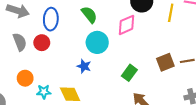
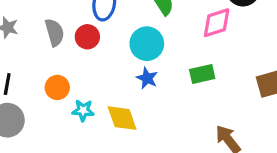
cyan circle: (97, 42) -> (147, 44), moved
green rectangle: (129, 73) -> (202, 74), moved, turned 35

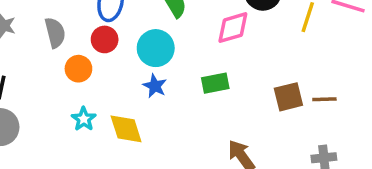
red circle: (87, 37) -> (105, 39), moved
orange circle: (57, 87) -> (78, 69), moved
cyan star: (83, 110) -> (84, 119), turned 30

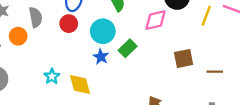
orange circle: (78, 69) -> (18, 36), moved
green rectangle: (215, 83) -> (128, 48), moved, turned -36
brown square: (288, 97) -> (184, 59), moved

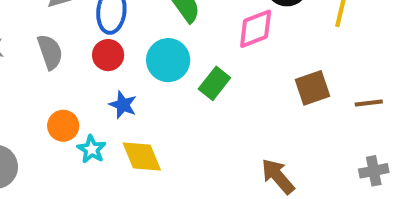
orange circle: (18, 36) -> (63, 126), moved
blue star: (101, 57) -> (123, 105), moved

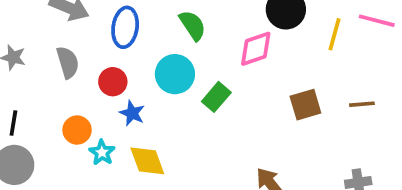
red circle: (108, 55) -> (113, 82), moved
brown line: (369, 103) -> (362, 104), moved

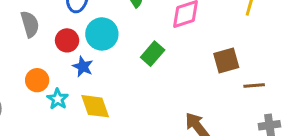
cyan circle: (175, 74) -> (102, 34), moved
brown line: (362, 104) -> (254, 86), moved

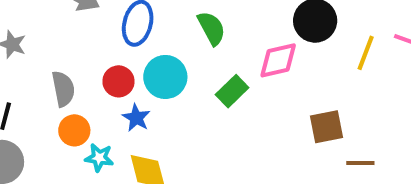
gray semicircle: (30, 24) -> (63, 89), moved
green rectangle: (153, 54) -> (232, 91), moved
cyan star: (58, 99) -> (99, 158), turned -30

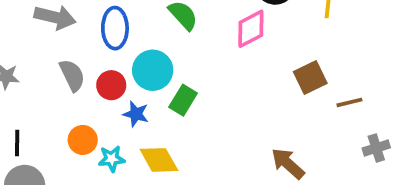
gray semicircle: (63, 89) -> (72, 75), moved
green rectangle: (232, 91) -> (183, 100), moved

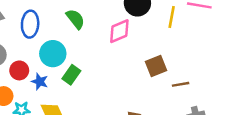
red circle: (111, 85) -> (19, 70), moved

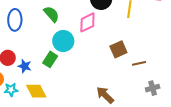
cyan circle: (53, 54) -> (63, 41), moved

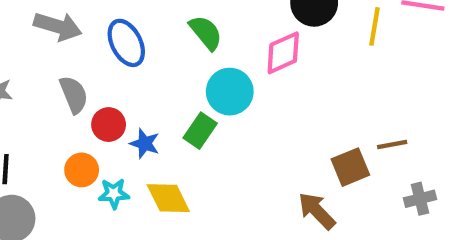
blue ellipse: (15, 20) -> (126, 43), turned -30
brown square: (118, 49) -> (350, 167), moved

